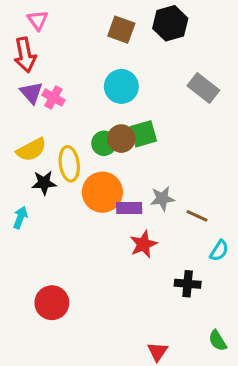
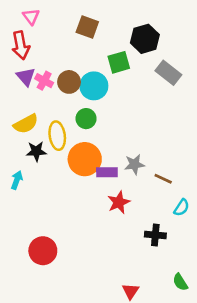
black hexagon: (170, 23) -> (145, 39), moved
brown square: (121, 30) -> (87, 27), moved
cyan circle: (121, 86) -> (94, 86), moved
green square: (143, 134) -> (119, 62), moved
brown circle: (121, 139) -> (69, 82), moved

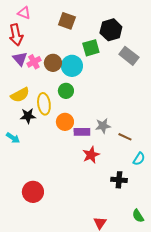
pink triangle: (31, 17) -> (24, 13), turned -32
pink cross: (44, 81) -> (34, 62), turned 32
orange circle: (85, 159) -> (65, 122), size x0.7
cyan arrow: (17, 180) -> (13, 138), turned 104

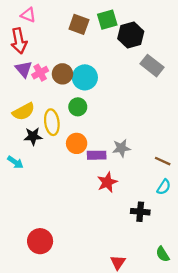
green square: (91, 48) -> (107, 20), moved
brown line: (125, 137) -> (163, 161), moved
red circle: (33, 192) -> (40, 241), moved

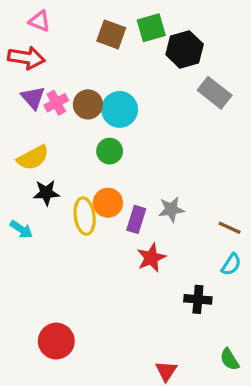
red arrow: (19, 41) -> (26, 58), turned -70
yellow ellipse: (52, 122) -> (85, 216), moved
purple rectangle: (97, 155) -> (136, 219), turned -72

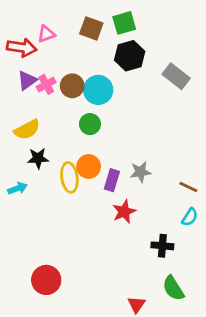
pink triangle: (40, 21) -> (46, 34), moved, turned -42
black hexagon: (185, 49) -> (130, 56), moved
purple triangle: (33, 98) -> (27, 80), turned 35
cyan arrow: (21, 229) -> (18, 188), turned -54
green semicircle: (230, 359) -> (173, 288), moved, size x1.4

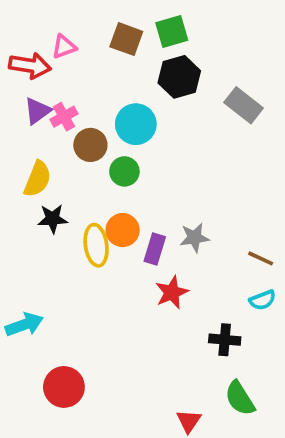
brown circle: (72, 86) -> (90, 145), moved
yellow semicircle: (27, 130) -> (37, 179), turned -40
cyan arrow: (18, 188) -> (24, 325), moved, size x1.4
cyan semicircle: (190, 217) -> (262, 300), turned 36

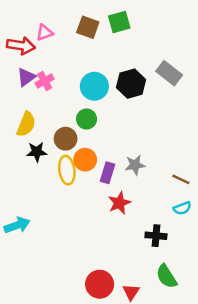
black hexagon: (179, 77) -> (131, 84), moved
brown circle: (90, 145) -> (66, 139), moved
red circle: (64, 387) -> (100, 284), moved

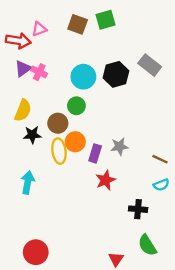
pink cross: (45, 81) -> (39, 72), turned -35
cyan arrow: (17, 225) -> (28, 182), moved, turned -60
red circle: (100, 284) -> (36, 252), moved

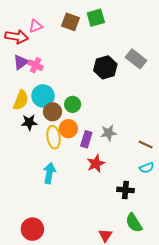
cyan circle: (83, 77) -> (43, 96), moved
green circle: (76, 106) -> (73, 104), moved
cyan arrow: (28, 182) -> (49, 173), moved

